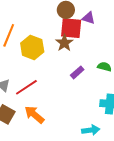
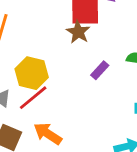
yellow hexagon: (32, 47) -> (32, 73), moved

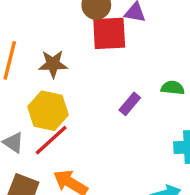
brown star: (78, 32) -> (53, 64), moved, turned -30

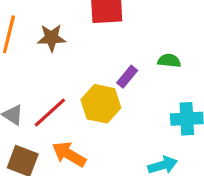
yellow hexagon: (48, 111) -> (101, 104), moved

